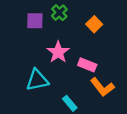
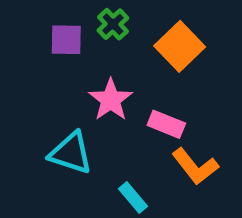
orange square: (94, 24) -> (180, 46), size x1.5
cyan triangle: (37, 80) -> (71, 153), turned 30

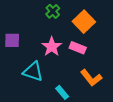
purple square: (66, 40) -> (12, 40), moved
pink rectangle: (166, 124) -> (78, 48), moved

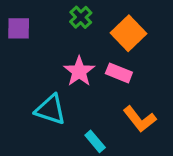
purple square: (12, 40) -> (19, 28), moved

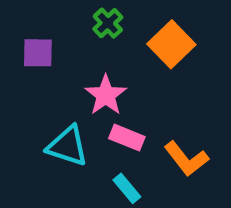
purple square: (19, 28) -> (38, 53), moved
pink rectangle: (119, 73) -> (127, 138), moved

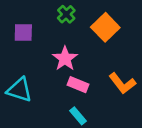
cyan triangle: (68, 146) -> (19, 90), moved
orange L-shape: (186, 159) -> (122, 83), moved

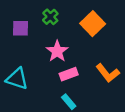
green cross: (66, 14) -> (50, 17), moved
pink rectangle: (78, 85) -> (69, 74), turned -42

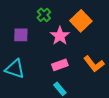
purple square: (21, 28) -> (21, 35), moved
pink star: (57, 51) -> (60, 36), moved

